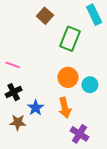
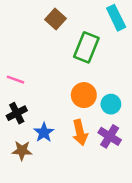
purple cross: (79, 134) -> (110, 136), moved

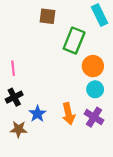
brown square: (55, 19) -> (47, 16), turned -35
pink line: (15, 80) -> (13, 68), turned 64
orange circle: (84, 95) -> (93, 66), moved

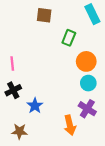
green rectangle: (74, 41) -> (69, 38), size x0.7
orange arrow: (68, 114) -> (70, 125), moved
brown star: (19, 129) -> (19, 131), moved

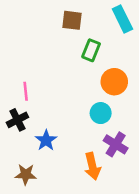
brown square: (44, 15) -> (72, 20), moved
pink line: (12, 64) -> (26, 91), moved
cyan circle: (88, 83) -> (101, 113), moved

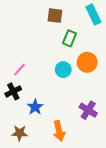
pink line: (26, 91) -> (20, 70), turned 48
cyan circle: (101, 113) -> (63, 70), moved
orange arrow: (92, 166) -> (59, 131), moved

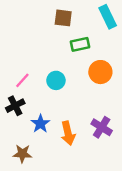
green rectangle: (69, 38) -> (80, 44), turned 56
cyan circle: (63, 70) -> (56, 80), moved
orange arrow: (59, 131) -> (68, 133), moved

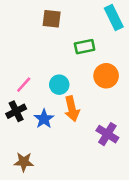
brown square: (63, 18) -> (52, 19), moved
blue star: (40, 124) -> (44, 119), moved
orange arrow: (68, 133) -> (72, 109), moved

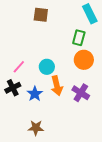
green rectangle: (85, 47) -> (79, 38), moved, turned -63
purple cross: (107, 134) -> (81, 93), moved
brown star: (24, 162) -> (36, 128), moved

